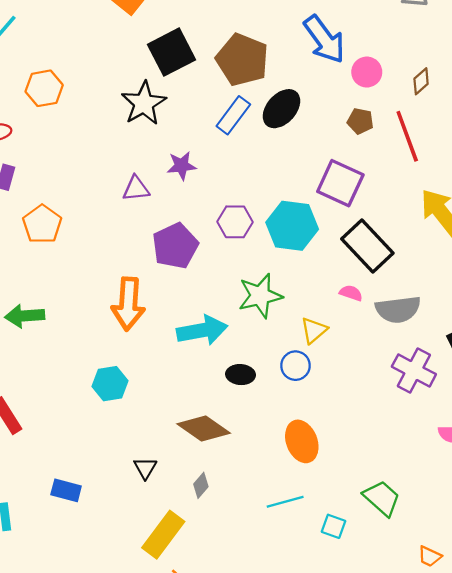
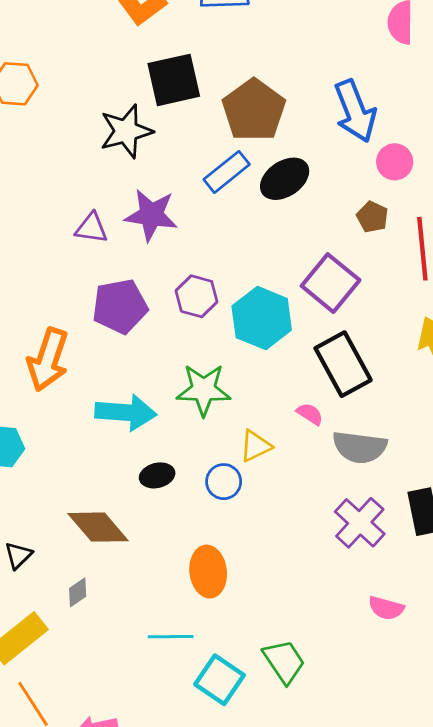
purple star: (181, 166) -> (151, 215), size x1.5
black ellipse: (241, 375) -> (157, 475), turned -32
cyan square: (334, 526) -> (220, 680), size x1.6

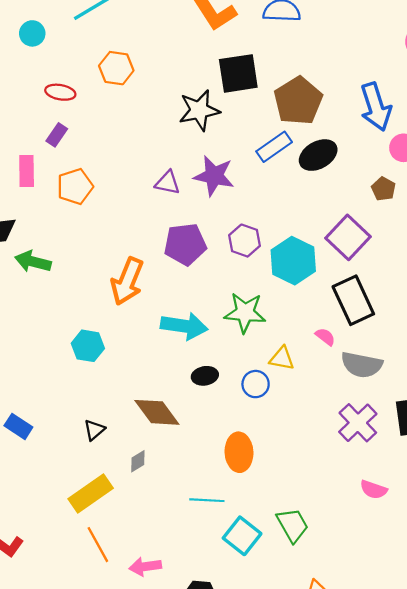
yellow triangle: (255, 446) -> (282, 358), turned 32

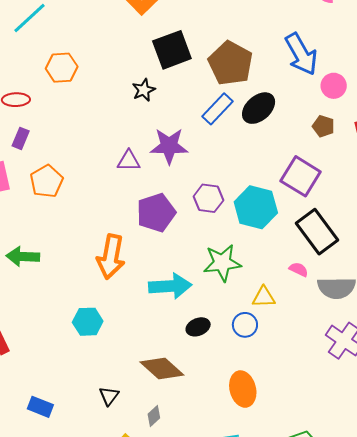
black star: (199, 110) -> (144, 90), size x0.6

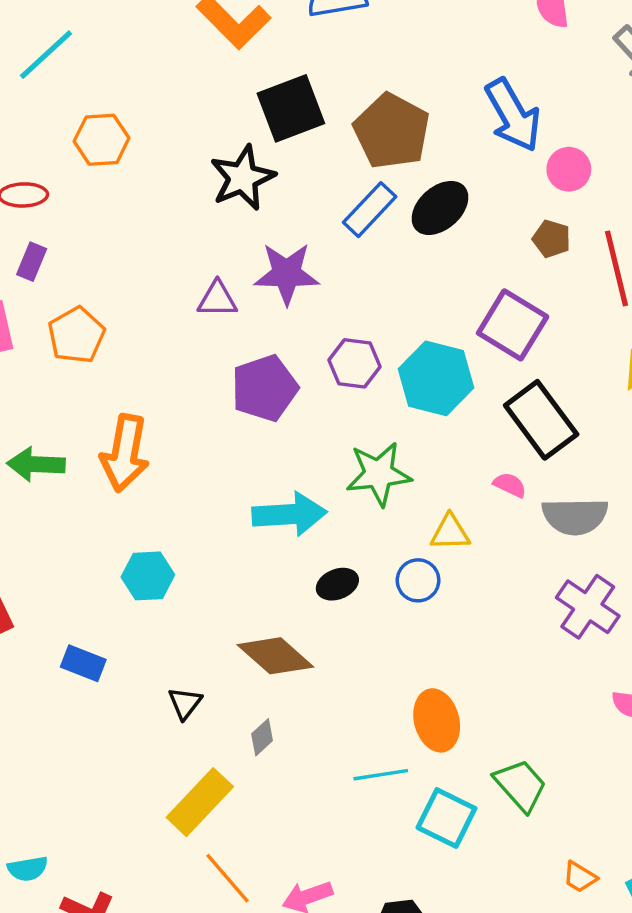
black star: (144, 90) -> (243, 178), size x1.6
orange arrow: (111, 257) -> (125, 453), moved
orange ellipse: (243, 389) -> (437, 720), moved
blue rectangle: (40, 407) -> (83, 663), moved

